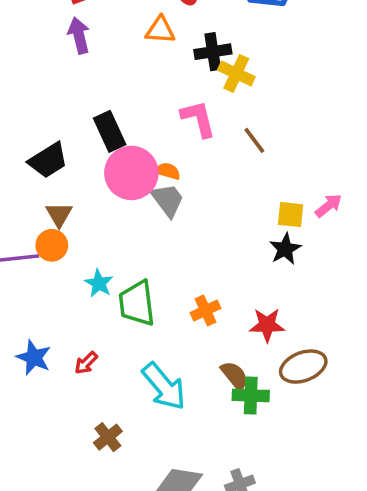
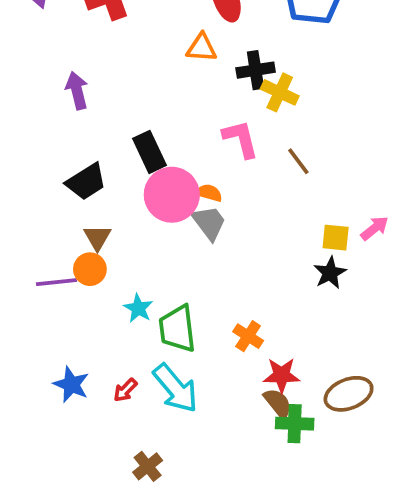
purple arrow: (79, 35) -> (77, 91), moved
orange cross: (206, 310) -> (248, 336), turned -32
red star: (267, 325) -> (282, 375), moved
cyan arrow: (164, 386) -> (176, 388), moved

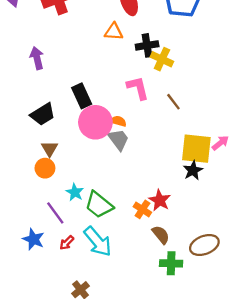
yellow square: (336, 238) -> (196, 149), size x1.8
purple line: (56, 282) -> (55, 213), moved, turned 60
green trapezoid: (177, 329) -> (99, 205), turned -44
red star: (282, 375) -> (160, 200), moved, turned 30
brown semicircle: (278, 403) -> (161, 235), moved

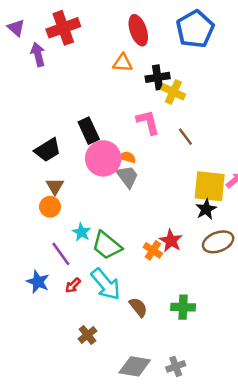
purple arrow: (37, 58) -> (38, 54), moved
brown semicircle: (161, 235) -> (138, 307), moved
brown ellipse: (204, 245) -> (218, 242), moved

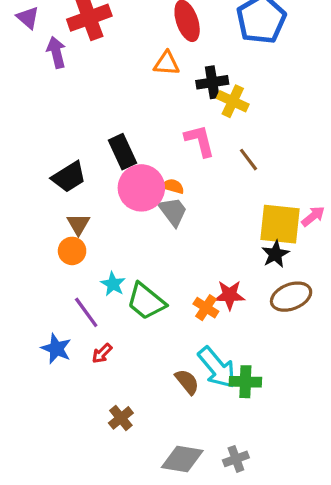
red star: (171, 241) -> (230, 295), turned -30
cyan arrow: (106, 284) -> (217, 368), moved

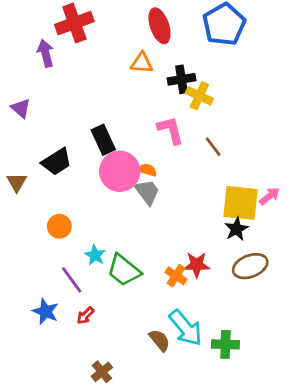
purple triangle: (28, 18) -> (21, 108), moved
brown triangle: (78, 224) -> (17, 182), moved
green cross: (245, 382) -> (225, 344), moved

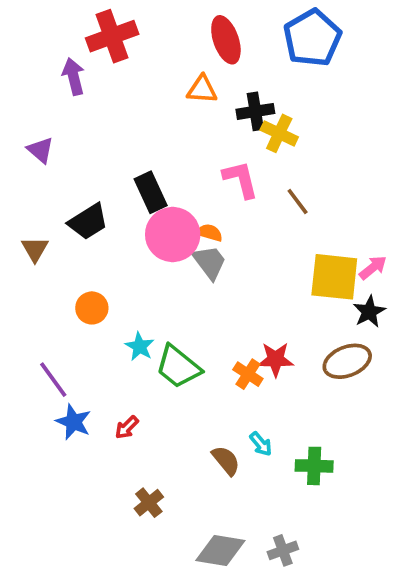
black star: (236, 229) -> (369, 312), moved
purple line: (72, 280) -> (53, 380), moved
cyan arrow: (186, 328) -> (261, 444), size x0.5

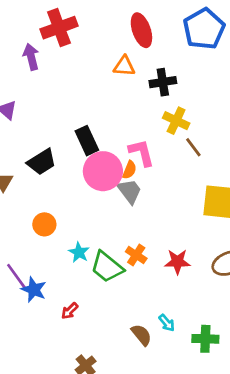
yellow cross: (279, 133) -> (176, 121), moved
pink L-shape: (241, 179) -> (141, 153), moved
orange semicircle: (209, 233) -> (130, 170), turned 96
orange cross: (248, 374) -> (136, 255), moved
blue star: (73, 422) -> (34, 290), moved

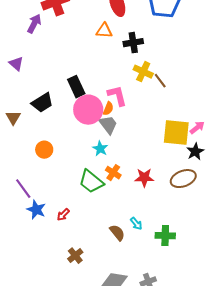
purple arrow: (31, 57) -> (34, 24), turned 42
brown line: (193, 147) -> (160, 81), moved
cyan star: (79, 252) -> (100, 149), moved
blue star: (34, 290) -> (36, 210), moved

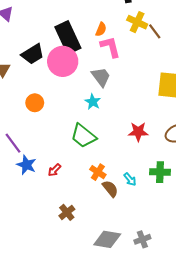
black rectangle: (76, 87) -> (68, 38), size x1.4
orange semicircle: (108, 109) -> (101, 29), moved
pink circle: (88, 110) -> (63, 61), moved
orange cross: (113, 173) -> (98, 172), moved
green cross: (165, 236) -> (160, 172), moved

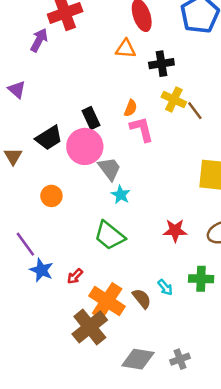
black rectangle: (68, 38) -> (91, 118), size x0.6
gray trapezoid: (101, 77) -> (110, 169), moved
orange cross: (98, 172) -> (107, 301), moved, size x1.8
brown cross: (67, 212) -> (90, 327), size x1.8

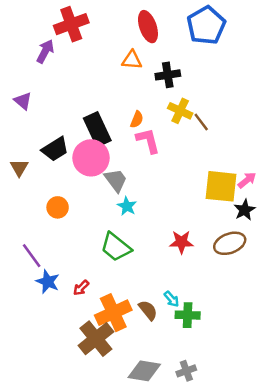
black rectangle: (91, 118) -> (97, 129), size x1.5
green cross: (201, 279) -> (188, 315), moved
orange cross: (107, 301) -> (113, 313), turned 32

